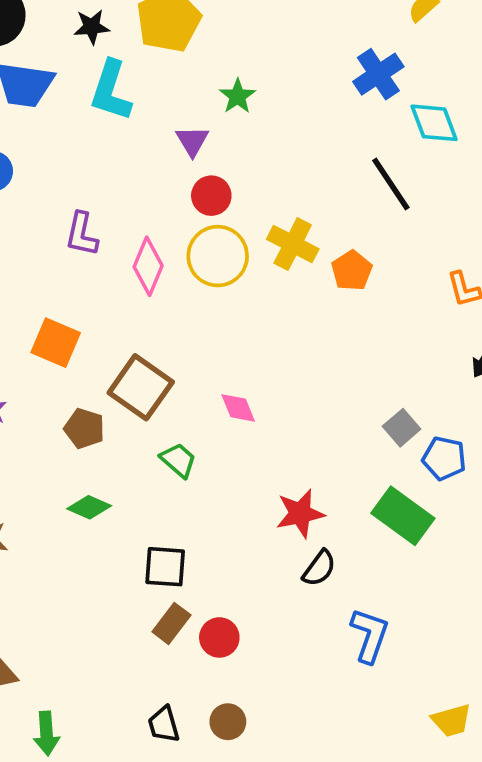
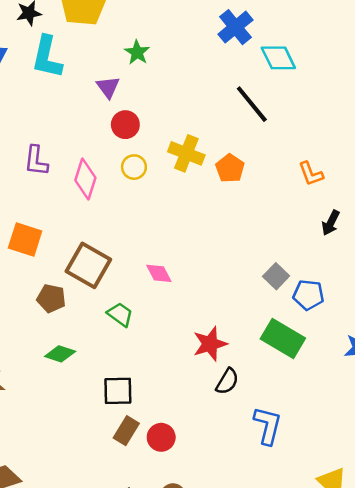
yellow circle: (218, 256) -> (134, 167), size x0.6

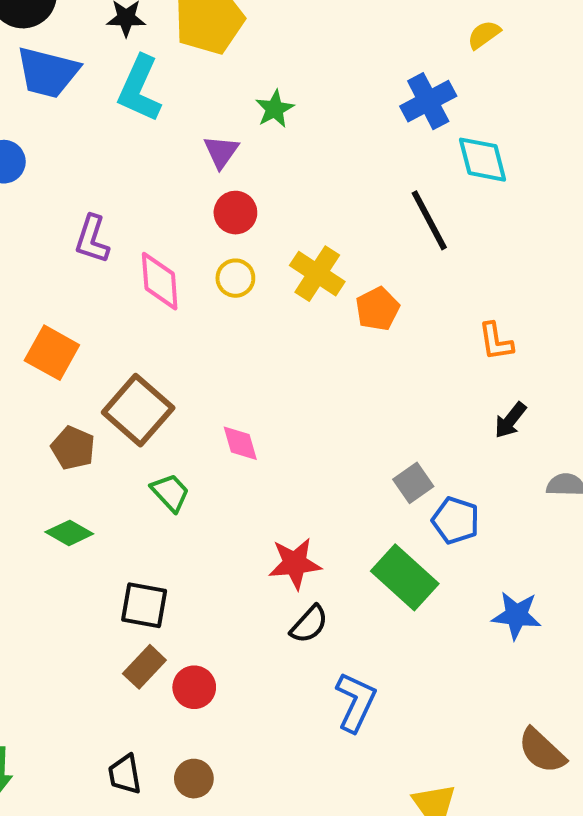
pink diamond: (85, 179) -> (160, 281), turned -33

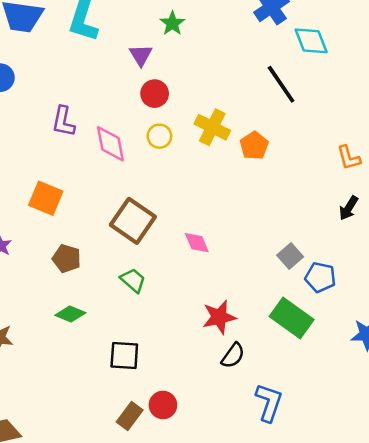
orange L-shape: (496, 341) -> (349, 158), moved
brown square: (138, 410) -> (133, 221), moved
pink diamond: (240, 443) -> (197, 243), moved
brown rectangle: (144, 667) -> (130, 416), moved

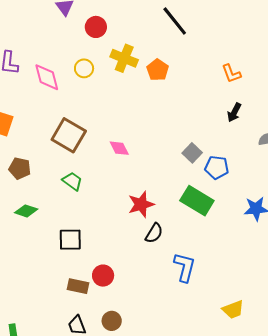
red circle: (155, 94) -> (96, 27), moved
brown rectangle: (130, 416) -> (78, 286), turned 70

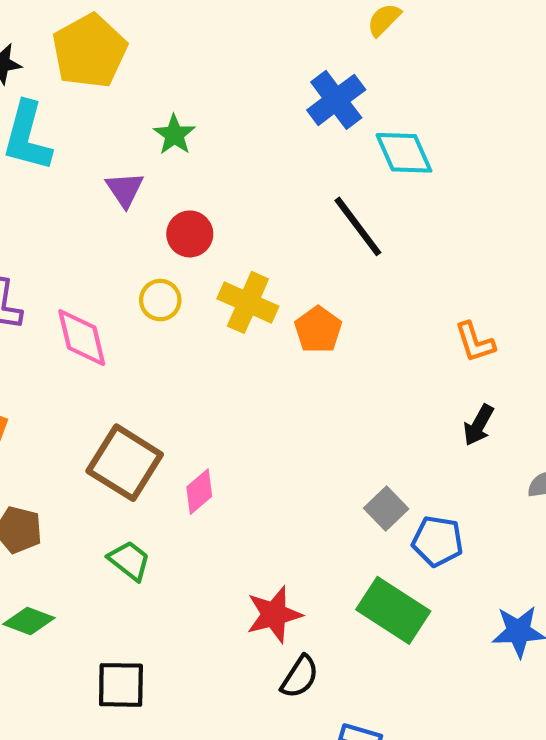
yellow circle: (84, 68) -> (160, 300), moved
pink diamond: (119, 148) -> (199, 492), moved, turned 75

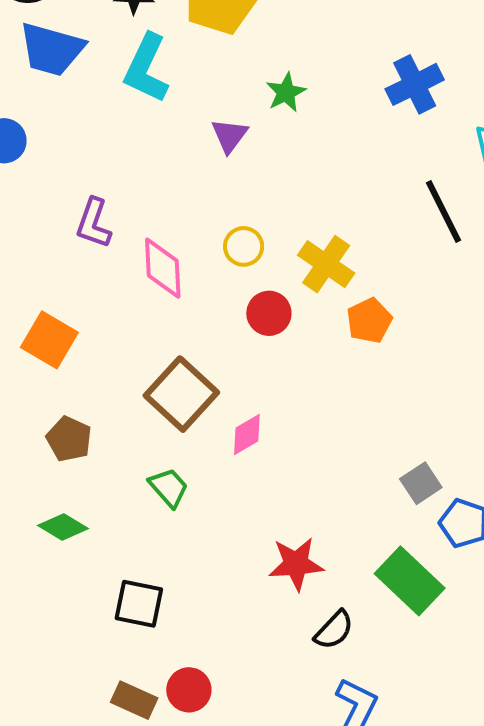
blue cross: (336, 100) -> (415, 84), moved
red circle: (190, 234) -> (269, 313), moved
orange pentagon: (318, 330) -> (369, 321), moved
black semicircle: (300, 677) -> (334, 630), moved

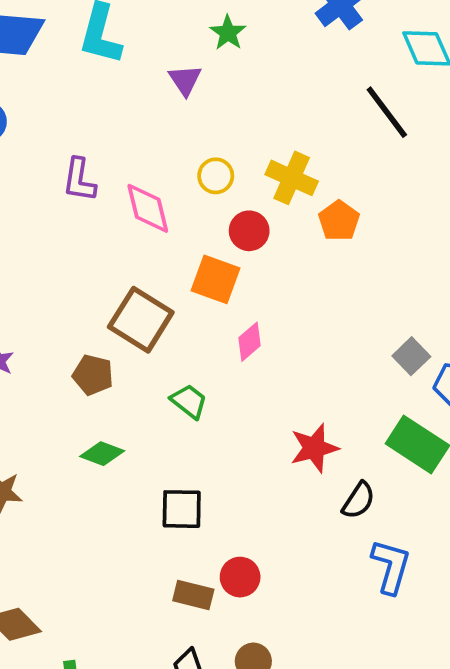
orange square: (49, 340) -> (216, 279), moved
brown square: (181, 394) -> (141, 320), moved

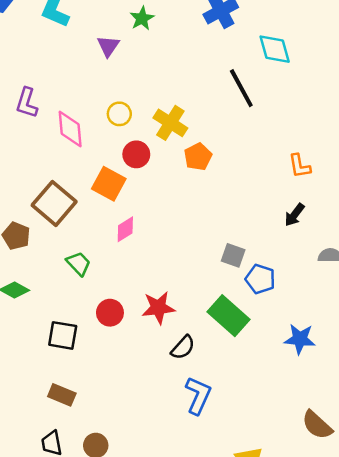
gray square: (411, 356) -> (233, 255), turned -35
red circle: (240, 577) -> (110, 313), moved

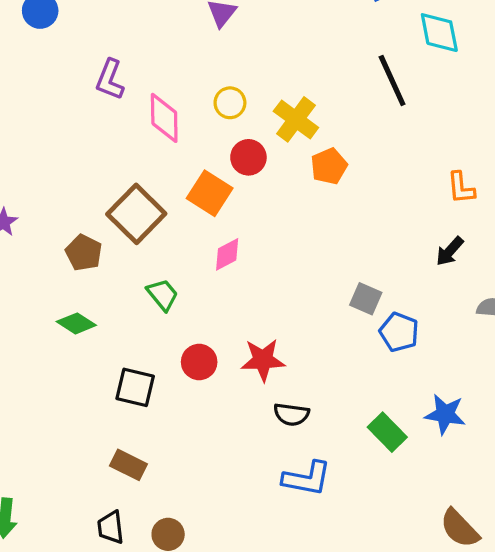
green rectangle: (228, 316) -> (387, 432), moved, size x0.7
black semicircle: (183, 347) -> (291, 414), turned 52
blue L-shape: (198, 395) -> (307, 478), turned 72

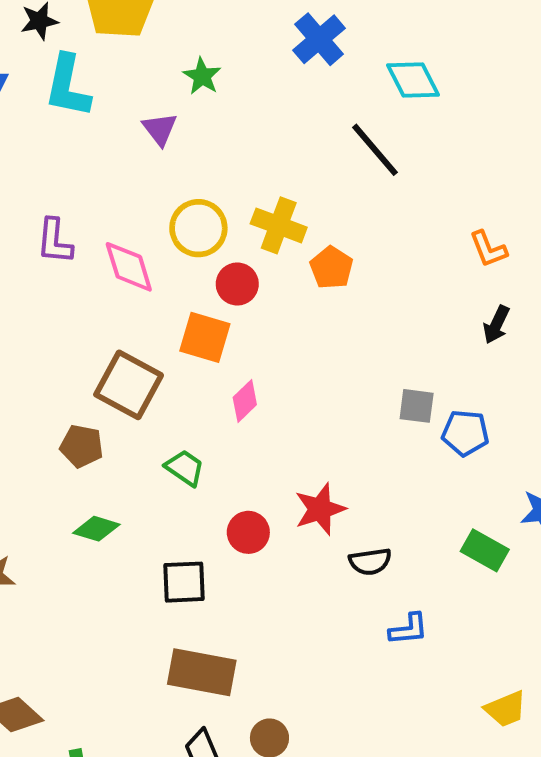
yellow circle: (230, 103) -> (198, 228), size x1.5
brown rectangle: (128, 465) -> (202, 672), size x1.6
blue L-shape: (307, 478) -> (409, 629), size x0.7

